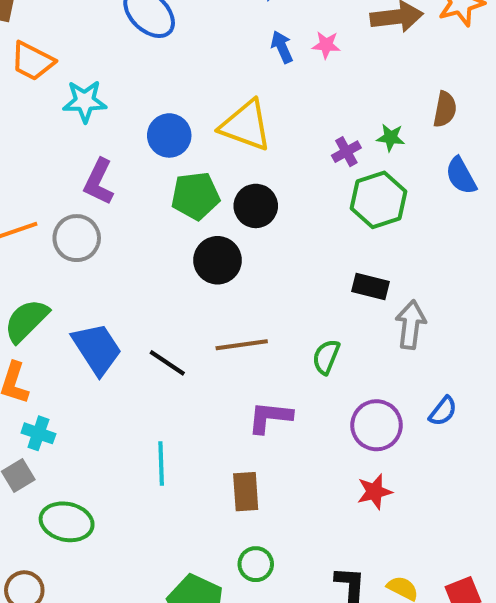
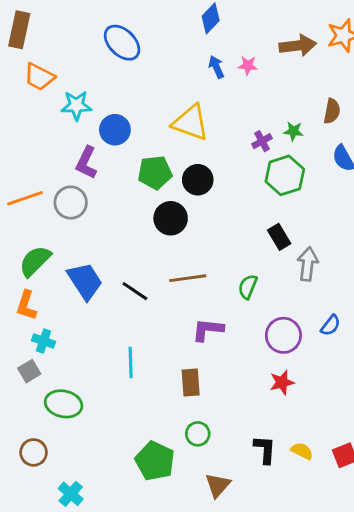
blue circle: (169, 135) -> (115, 130), moved
black rectangle: (370, 286) -> (279, 237), turned 45

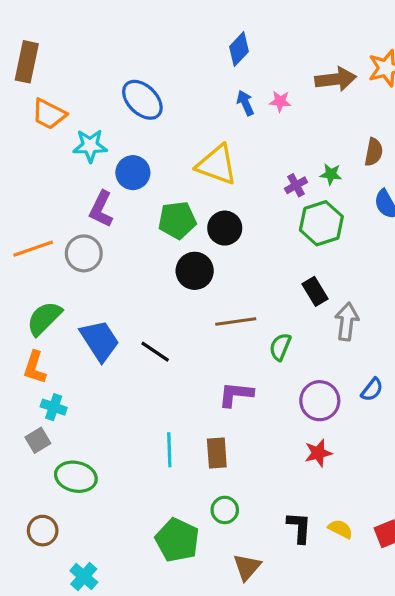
blue ellipse: (122, 43) -> (142, 100), moved
brown line: (188, 278) -> (236, 322), moved
cyan line: (131, 362) -> (169, 450), moved

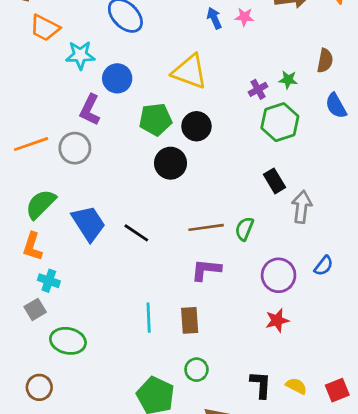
brown line: (236, 322) -> (206, 227), moved

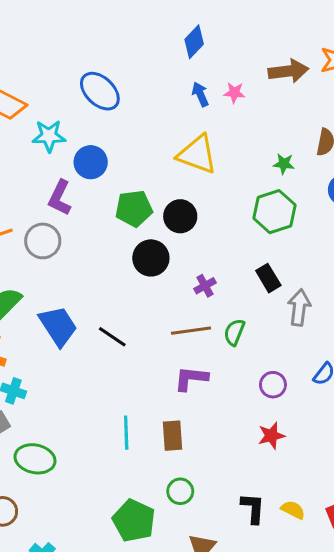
yellow triangle: (190, 72) -> (197, 154), moved
purple cross: (258, 89) -> (205, 286), moved
purple circle: (279, 275) -> (273, 385), size x0.7

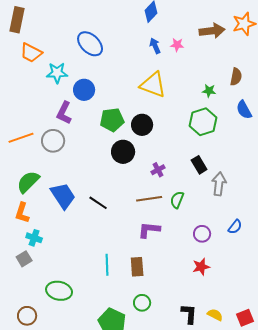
green ellipse: (35, 459) -> (59, 291), moved

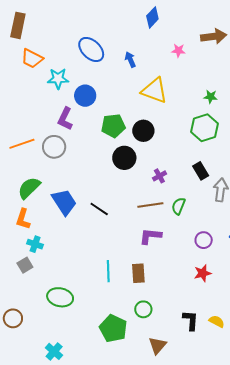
blue arrow: (155, 46) -> (130, 60), moved
brown circle: (27, 316) -> (13, 318), moved

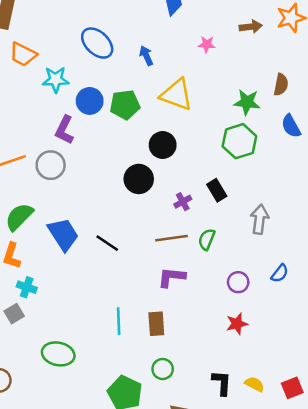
brown arrow: (214, 36) -> (251, 27), size x0.7
green star: (211, 97) -> (247, 102), size x1.5
green pentagon: (113, 126) -> (125, 105), moved
black rectangle: (201, 171) -> (217, 190), moved

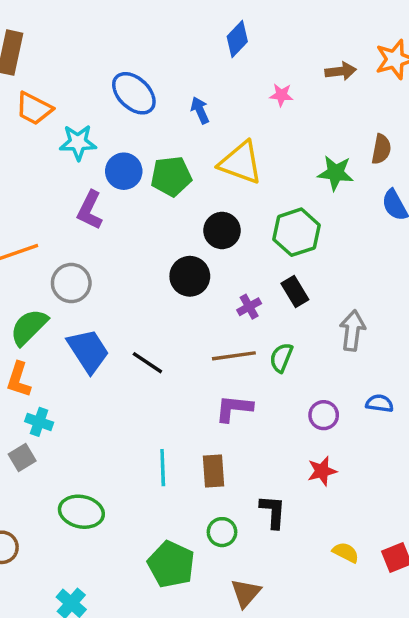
green hexagon: (239, 141) -> (297, 232), moved
gray circle: (51, 165) -> (71, 283), moved
blue semicircle: (280, 273) -> (380, 403), turned -120
black L-shape: (222, 383) -> (273, 512), moved

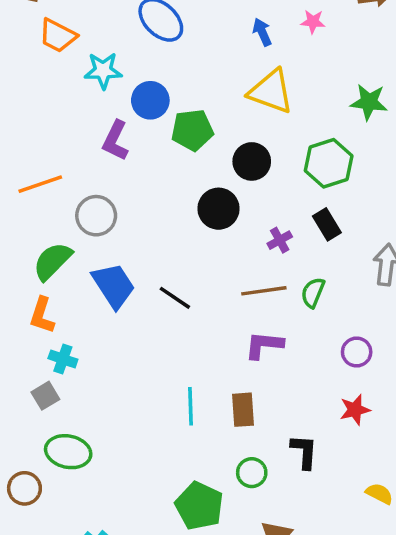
blue arrow: (200, 110) -> (262, 32), moved
green pentagon: (171, 176) -> (192, 130), moved
green ellipse: (81, 512) -> (68, 452), moved

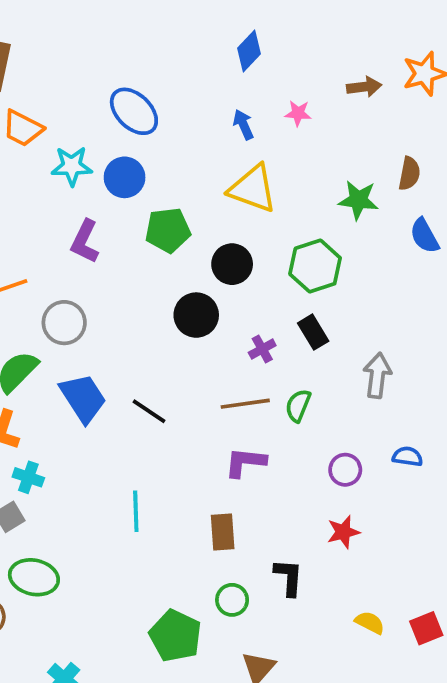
blue circle: (150, 100) -> (125, 177), moved
cyan line: (191, 406) -> (136, 511), moved

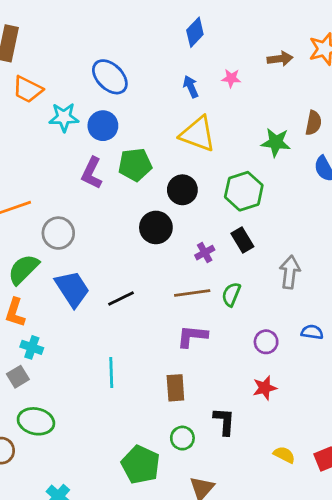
purple L-shape: (85, 241) -> (92, 173), moved
black line: (149, 411) -> (121, 299), turned -60

